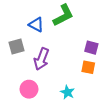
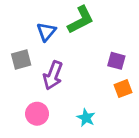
blue triangle: (36, 25) -> (46, 32), turned 42
orange square: (88, 67) -> (123, 89), moved, turned -32

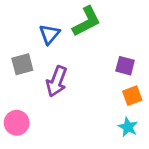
pink circle: (37, 114) -> (17, 123), moved
cyan star: (86, 118) -> (128, 127), moved

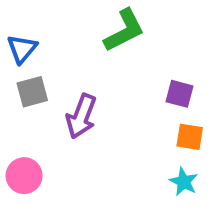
blue triangle: (49, 34) -> (22, 49), moved
orange square: (132, 96) -> (190, 137), turned 30

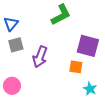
purple square: (179, 94) -> (88, 46), size x1.6
orange square: (190, 137) -> (76, 67), moved

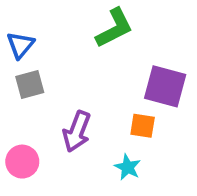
purple arrow: (40, 57) -> (77, 131), moved
cyan star: (90, 89) -> (128, 167), moved

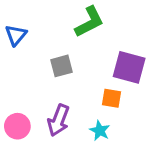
gray square: (30, 84) -> (61, 66), moved
purple arrow: (77, 131) -> (59, 120), moved

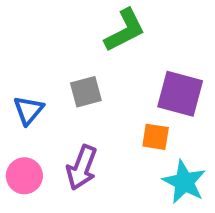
blue triangle: (16, 35) -> (28, 110), moved
cyan star: (100, 131) -> (184, 182), moved, size x1.5

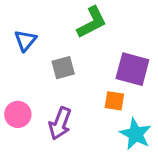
blue triangle: (28, 110) -> (25, 40), moved
pink circle: (24, 176) -> (18, 114), moved

